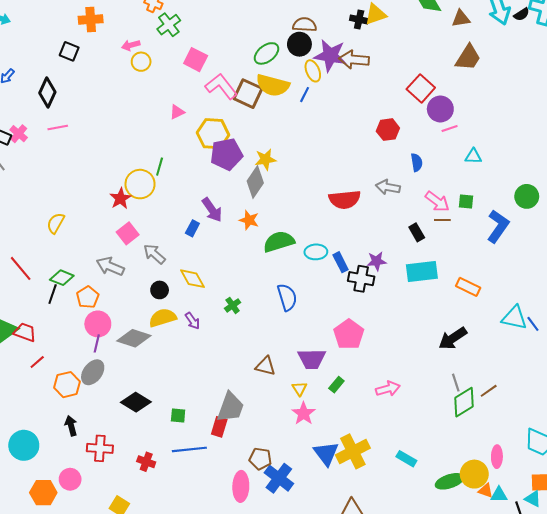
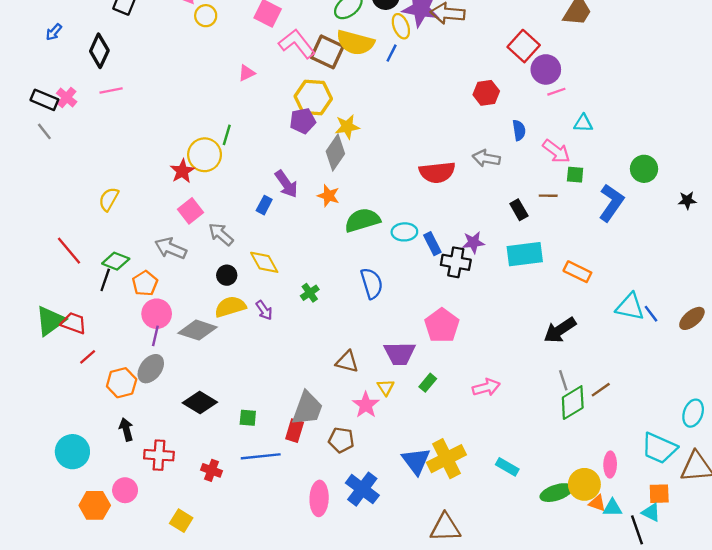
yellow hexagon: (213, 134) -> (313, 98), moved
purple pentagon: (226, 154) -> (303, 121), size x0.7
pink arrow: (437, 202) -> (556, 151), moved
pink star: (304, 413) -> (366, 405), moved
brown pentagon: (260, 459) -> (341, 440), moved

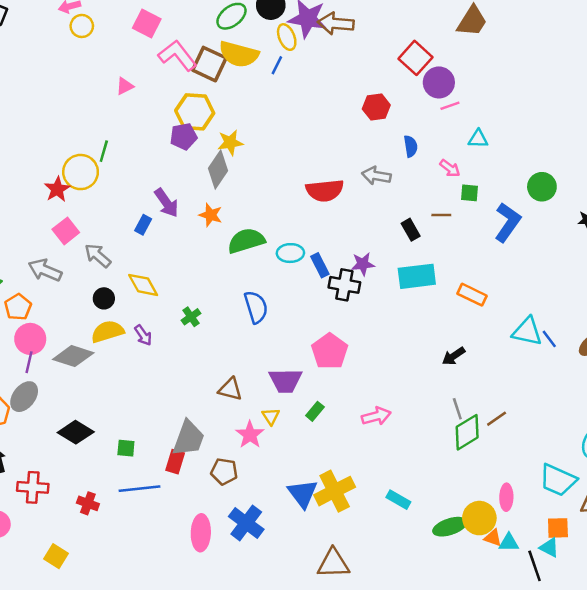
pink arrow: (556, 151) -> (450, 168), size x0.7
black arrow: (560, 330) -> (454, 356), size x0.7

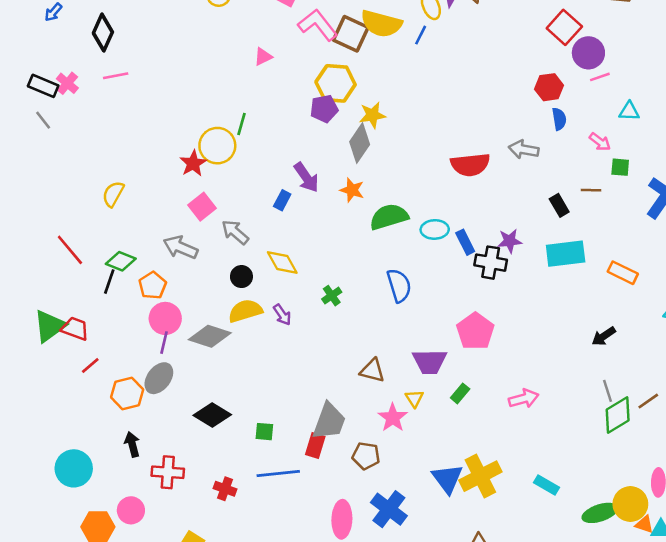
red hexagon: (376, 107) -> (549, 87), moved

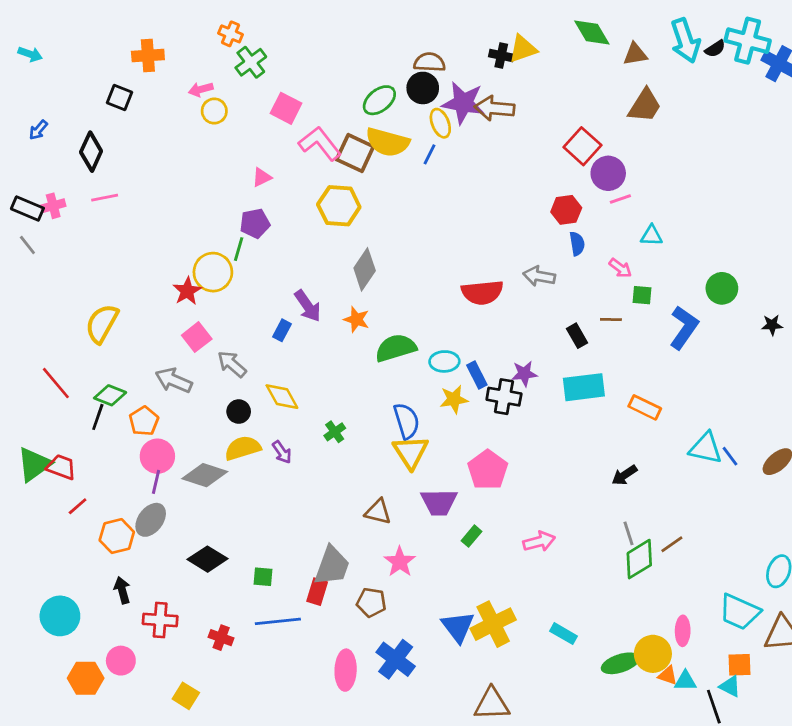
pink cross: (67, 83) -> (53, 206), turned 35
purple pentagon: (324, 109) -> (255, 223), moved
yellow star: (372, 115) -> (454, 399), moved
yellow semicircle: (113, 194) -> (102, 324), size x1.4
yellow triangle: (414, 399) -> (411, 452), moved, size x1.8

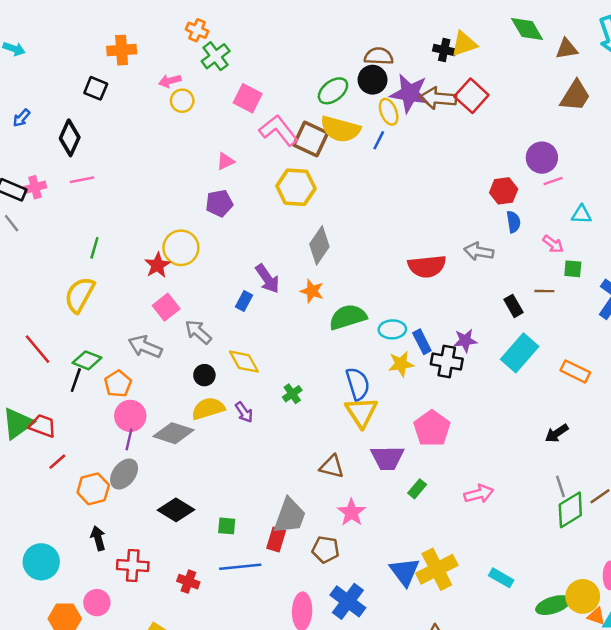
red square: (582, 146) -> (471, 96), moved
green line: (239, 249) -> (94, 248), moved
cyan rectangle: (584, 387) -> (520, 353), turned -42

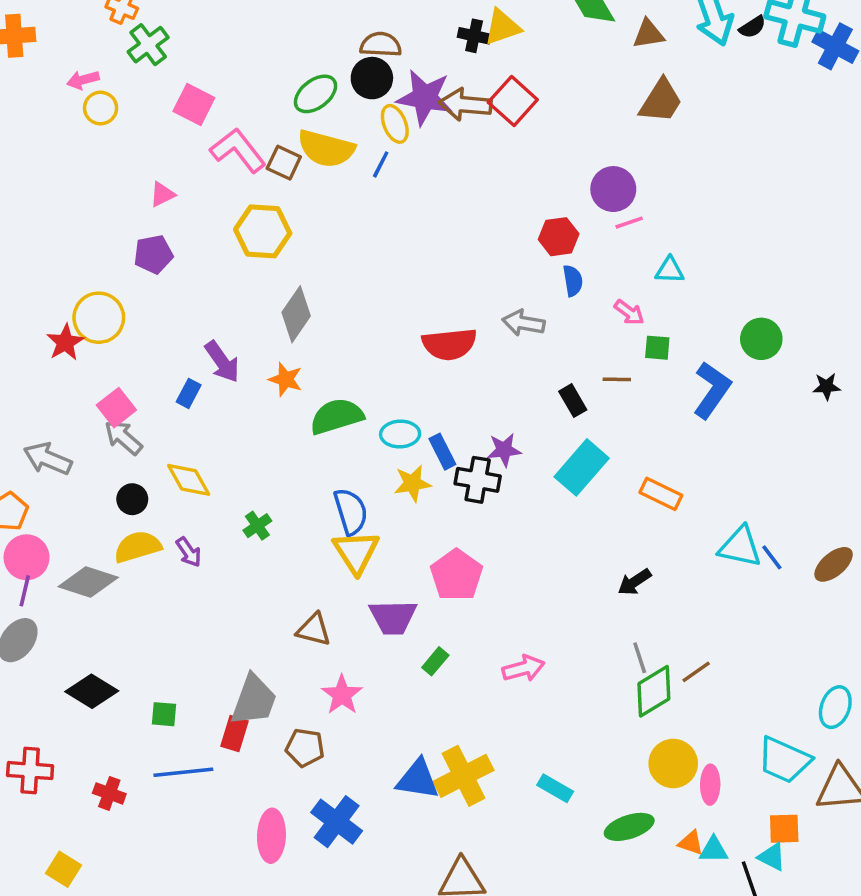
brown square: (311, 139) -> (284, 163), size x0.7
pink square: (166, 307) -> (116, 408), moved
blue triangle: (405, 572) -> (418, 779), turned -44
yellow circle: (583, 596) -> (673, 763), moved

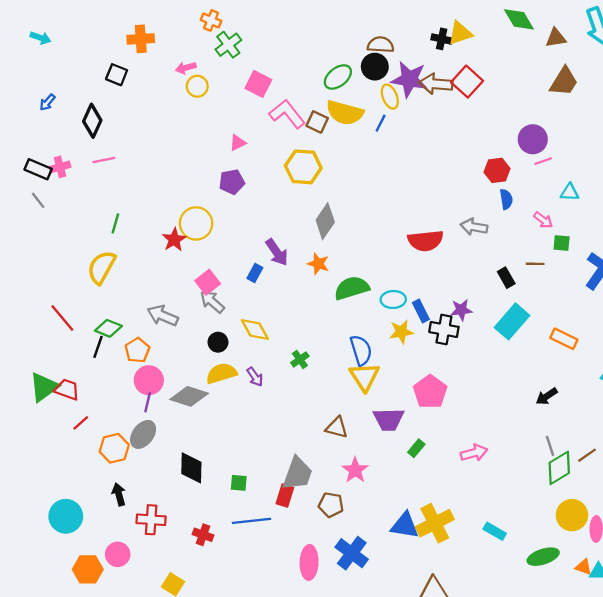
black diamond: (92, 691) -> (191, 468), turned 60

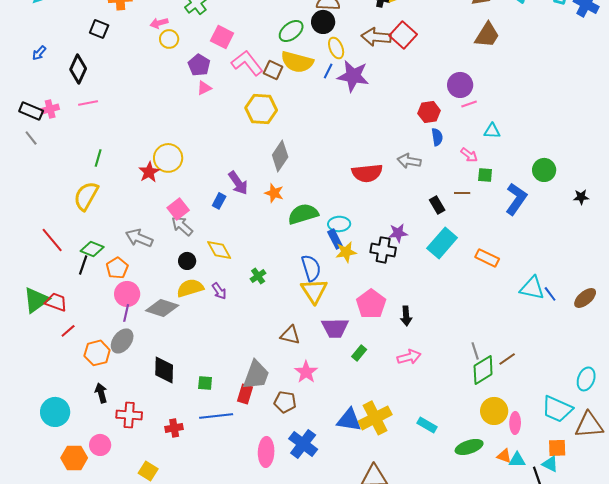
purple star: (409, 79) -> (353, 76), moved
purple pentagon: (232, 182) -> (199, 65), moved, turned -30
blue rectangle: (421, 311) -> (335, 239), moved
black arrow: (547, 396) -> (406, 316), moved, turned -60
red cross: (203, 535) -> (174, 428), turned -30

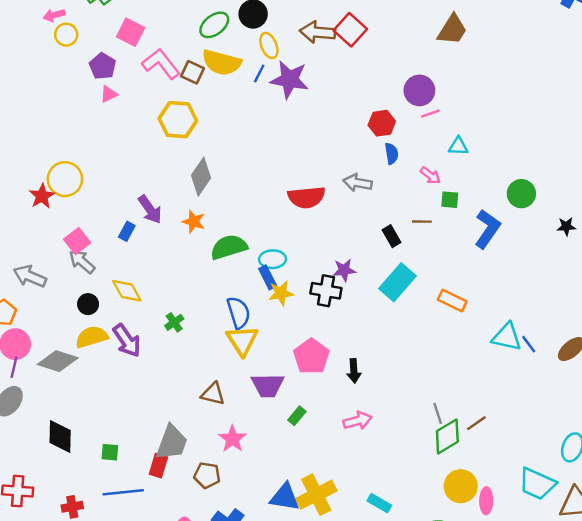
purple arrow: (219, 291) -> (127, 341), size x1.6

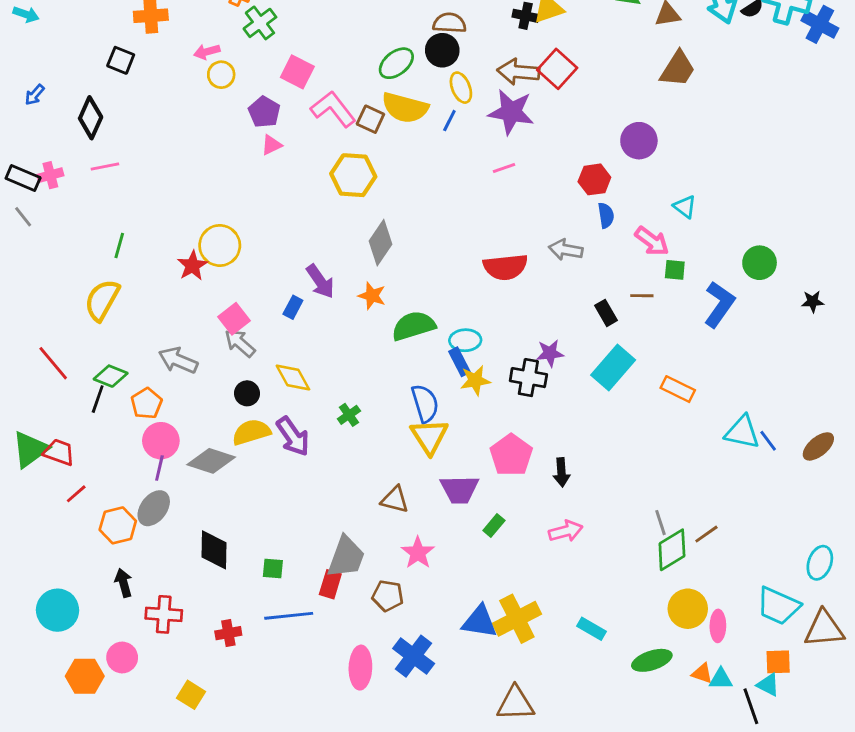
purple star: (290, 80) -> (511, 112), moved
pink line: (430, 114) -> (504, 168), moved
cyan triangle: (458, 146) -> (685, 207), turned 35
pink arrow: (430, 175) -> (652, 241), size x1.4

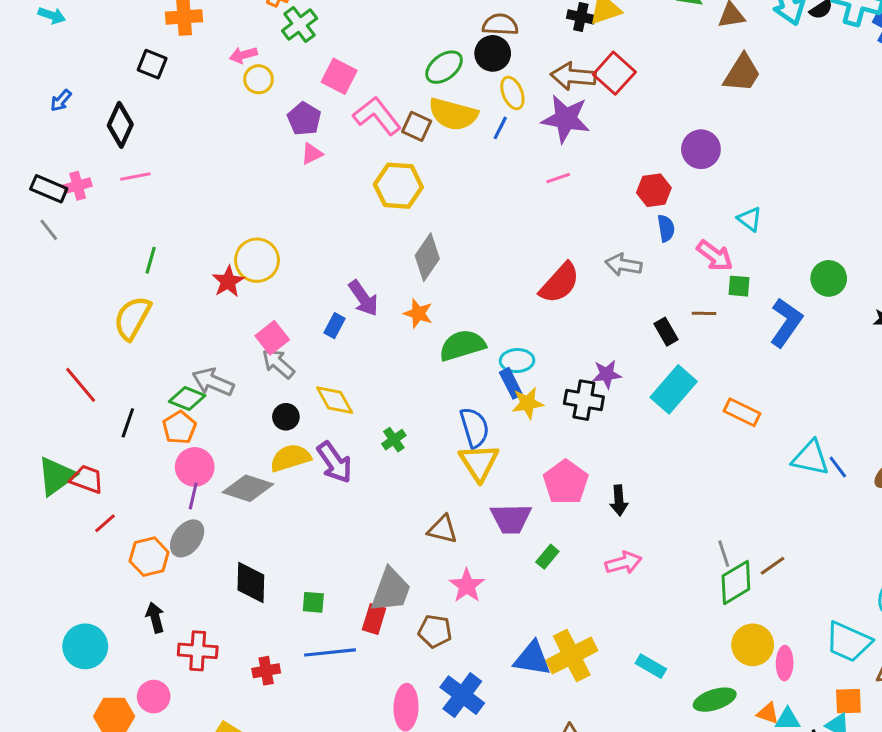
red semicircle: (505, 267) -> (560, 283), turned -42
green diamond: (111, 376) -> (187, 399), moved

